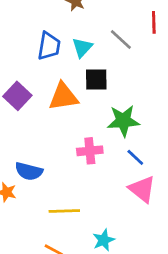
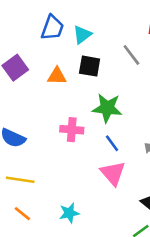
gray line: (121, 39) -> (131, 55), moved
orange triangle: (63, 97) -> (57, 76), size x0.7
yellow line: (64, 211) -> (20, 180), moved

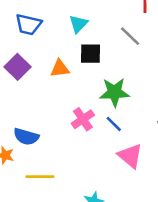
blue trapezoid: (52, 28) -> (28, 24), moved, turned 92
pink cross: (72, 130) -> (83, 119), turned -30
blue line: (112, 143) -> (114, 124), moved

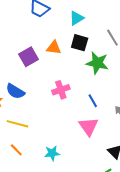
purple square: (17, 67) -> (29, 57), moved
green star: (114, 92) -> (97, 63), moved
blue line: (114, 124) -> (93, 101), moved

